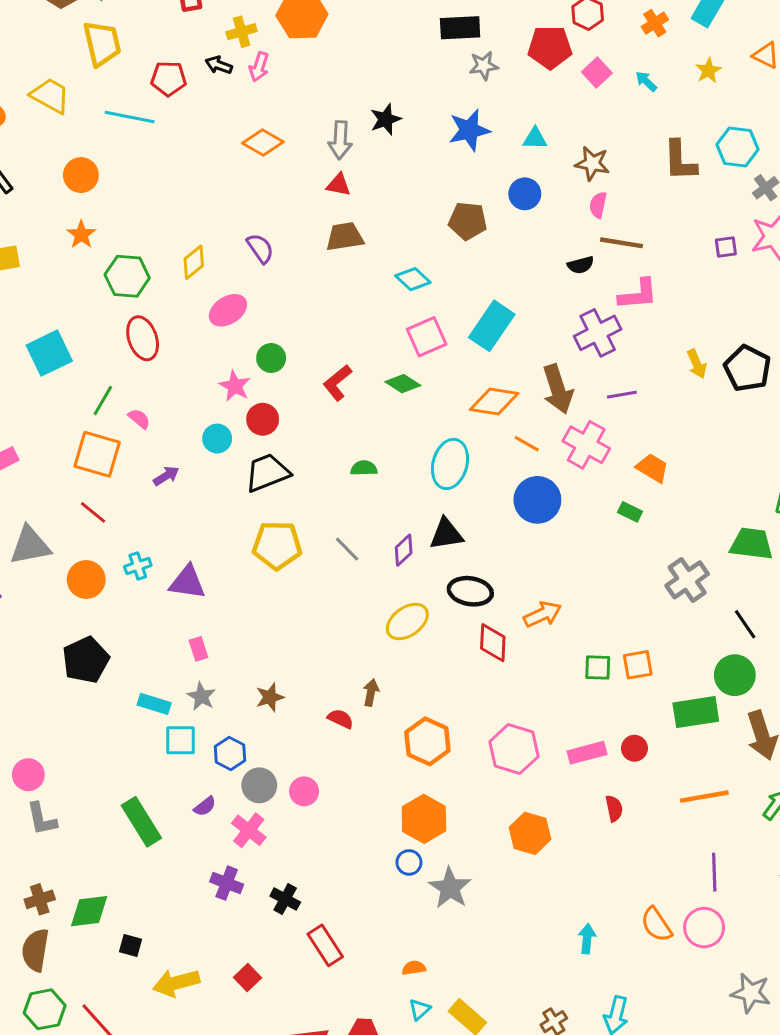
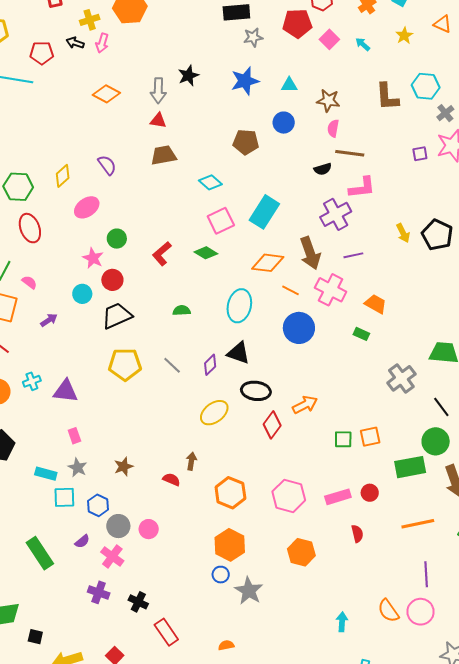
black triangle: (446, 534) -> (238, 353), turned 30
red diamond: (493, 643) -> (272, 425), turned 36

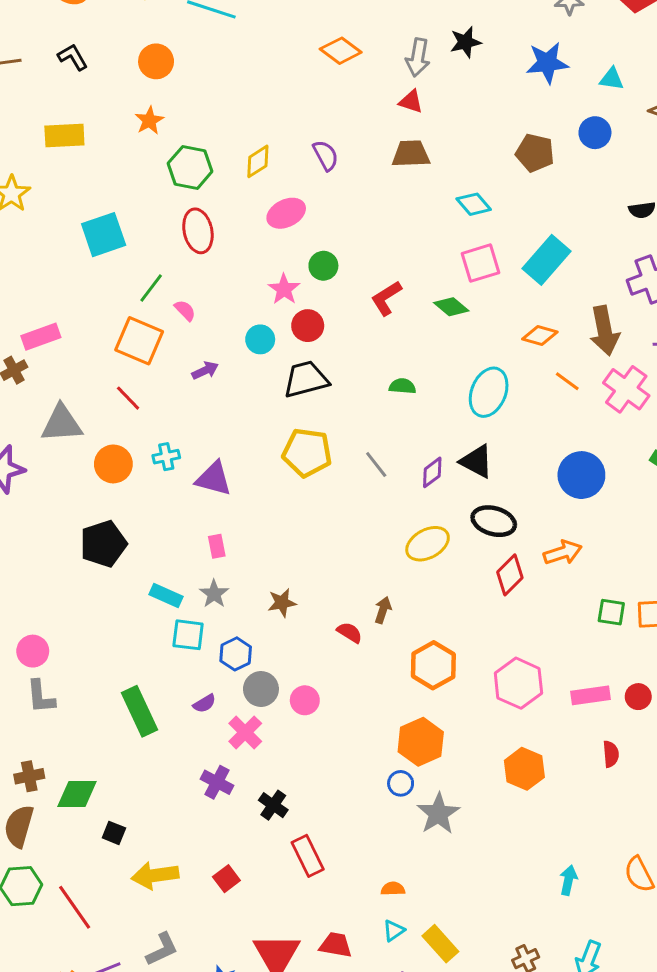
orange diamond: (268, 263) -> (540, 335), size x0.7
blue circle: (299, 328) -> (581, 475), moved

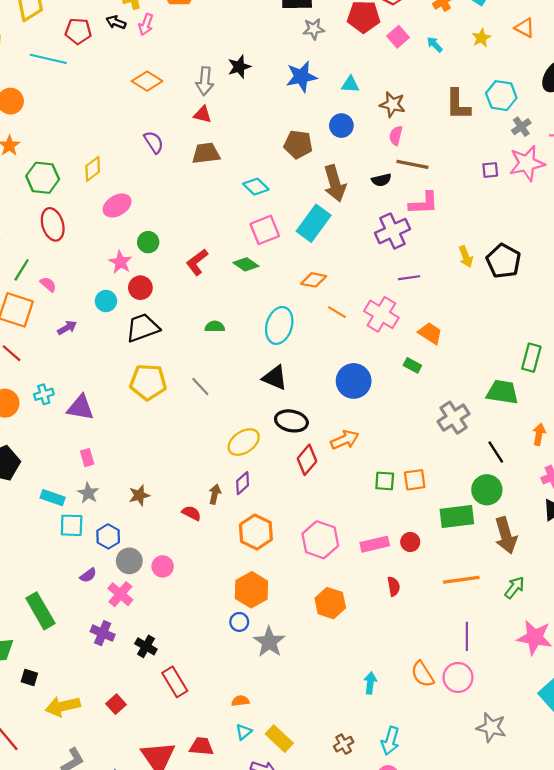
purple semicircle: (326, 155) -> (154, 142), moved
brown arrow: (605, 331) -> (335, 183), moved
purple diamond: (432, 472) -> (243, 483), moved
green rectangle: (140, 711) -> (40, 611), moved

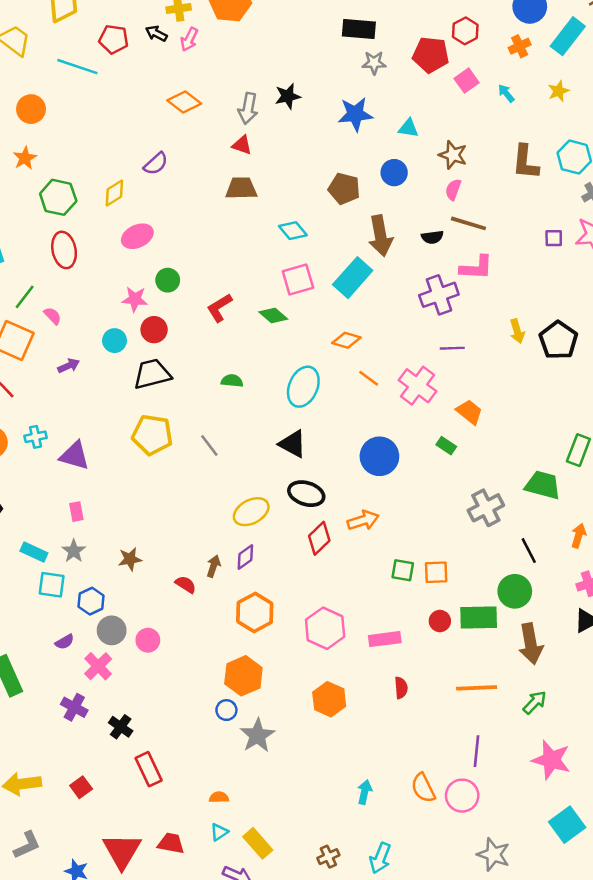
purple semicircle: (154, 142) -> (156, 164), moved, turned 75
pink star: (120, 262) -> (135, 299), turned -30
red circle: (410, 542) -> (440, 621), moved

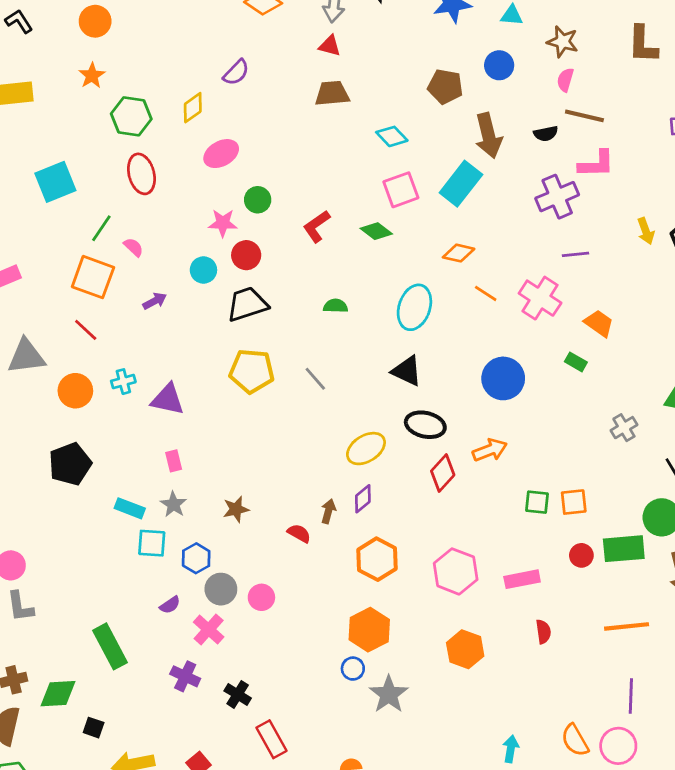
gray cross: (486, 508) -> (624, 428), size x0.7

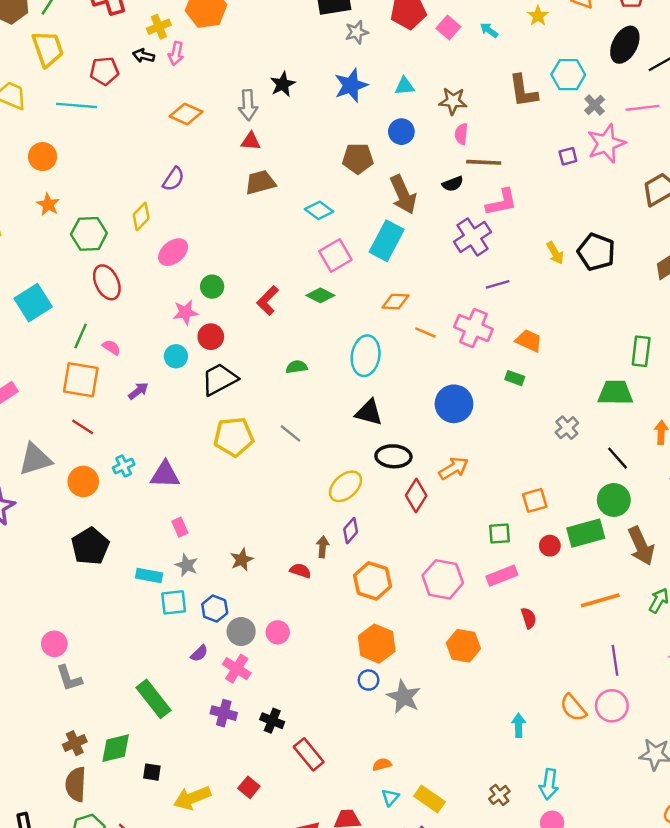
green square: (537, 502) -> (499, 533), moved

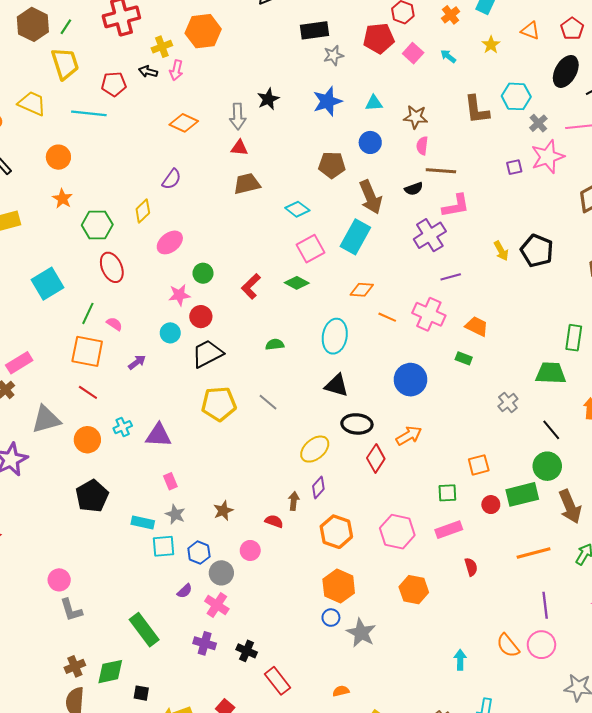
pink circle: (278, 632) -> (250, 550), moved

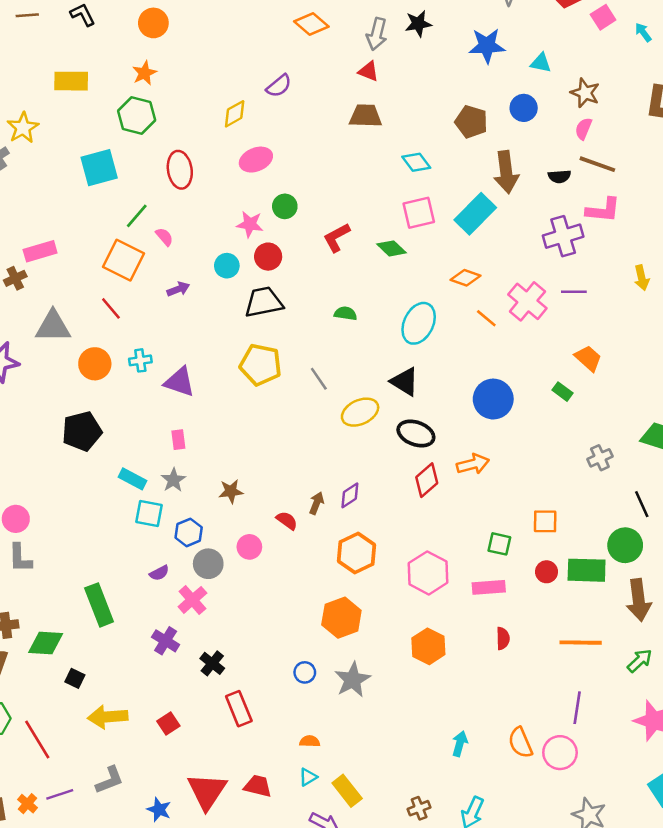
green hexagon: (97, 225) -> (137, 116), moved
pink cross: (429, 314) -> (527, 301), moved
yellow ellipse: (315, 449) -> (360, 412), moved
blue circle: (331, 618) -> (305, 672), moved

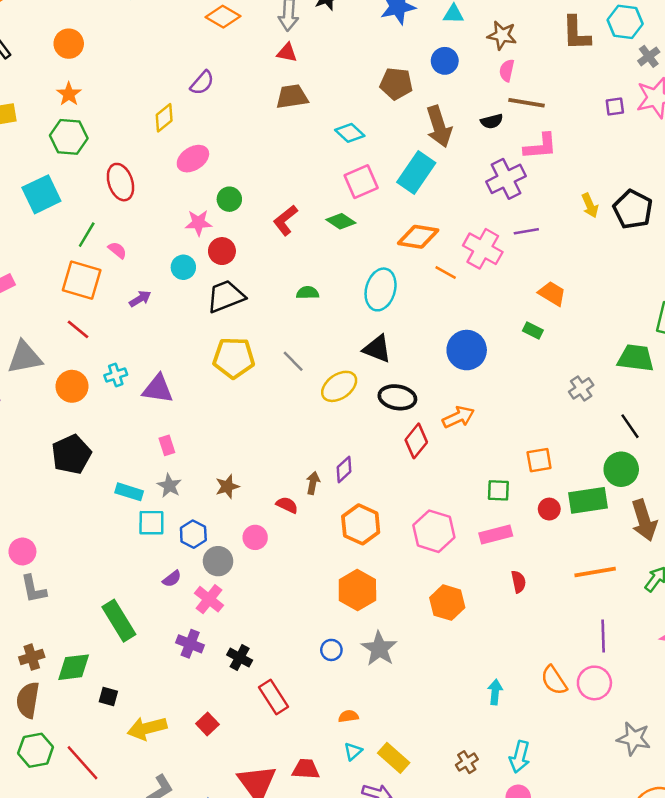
orange diamond: (465, 278) -> (418, 237), size x1.4

